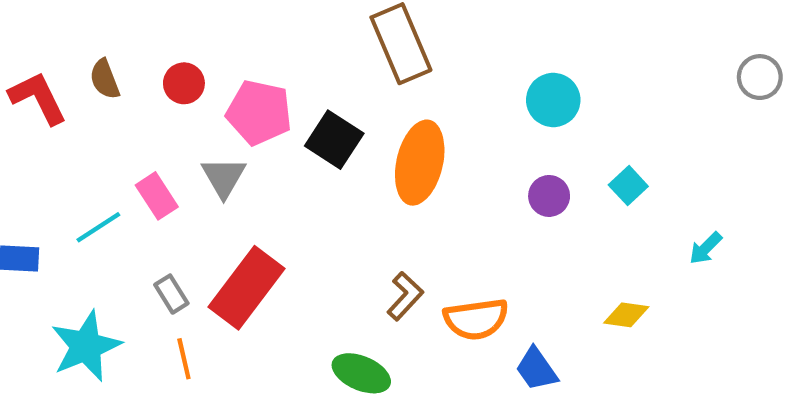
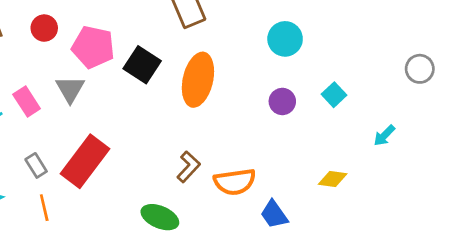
gray circle: (760, 77) -> (420, 69), moved

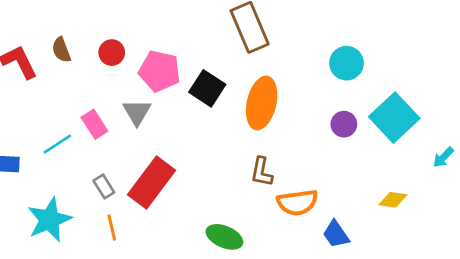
cyan square: (334, 95) -> (394, 118), size x2.0
brown L-shape: (188, 167) -> (262, 172), moved, turned 148

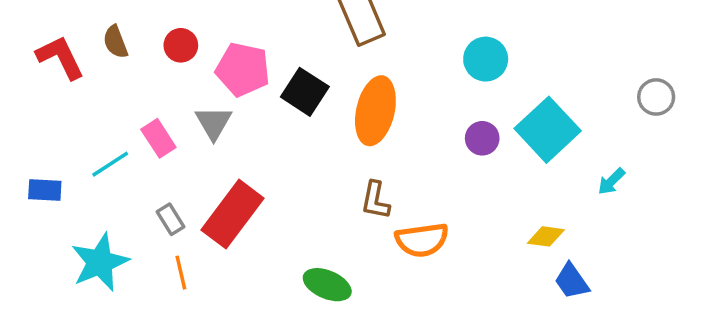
blue trapezoid: (336, 234) -> (572, 281), moved

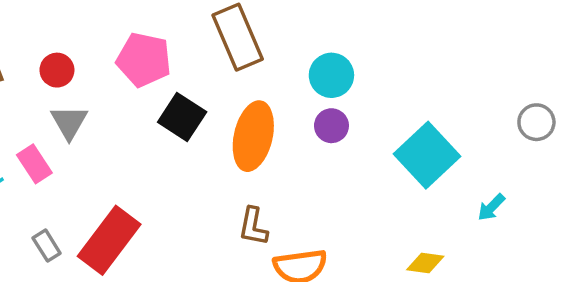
cyan circle: (486, 59) -> (331, 75), moved
pink pentagon: (243, 69) -> (144, 60), moved
gray triangle: (214, 123) -> (69, 122), moved
purple circle: (482, 138) -> (331, 126), moved

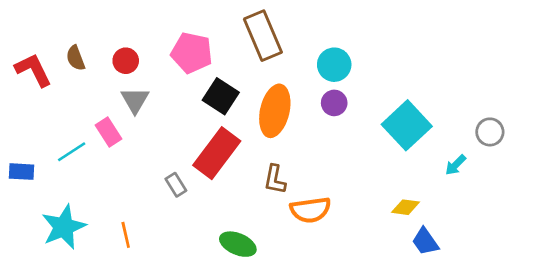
gray circle: (536, 122) -> (490, 132), moved
red rectangle: (109, 240) -> (217, 153), moved
gray rectangle: (47, 246) -> (176, 185), moved

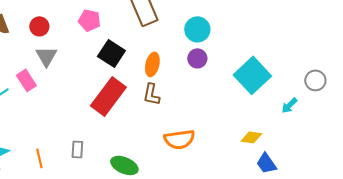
pink pentagon: (192, 53) -> (89, 20), size x0.7
orange ellipse: (275, 111) -> (152, 64), size x0.6
brown L-shape: (275, 179) -> (151, 94), moved
gray rectangle: (176, 185) -> (77, 149), moved, turned 36

